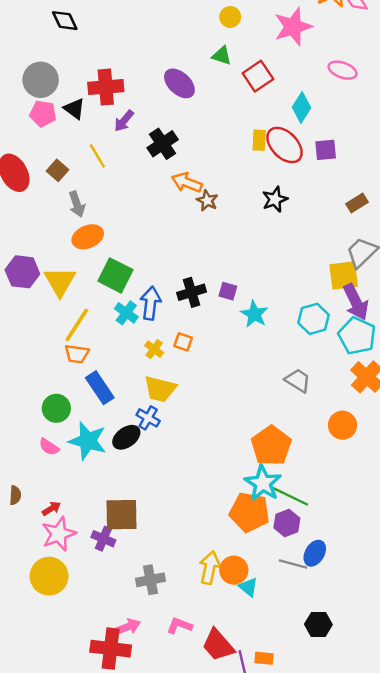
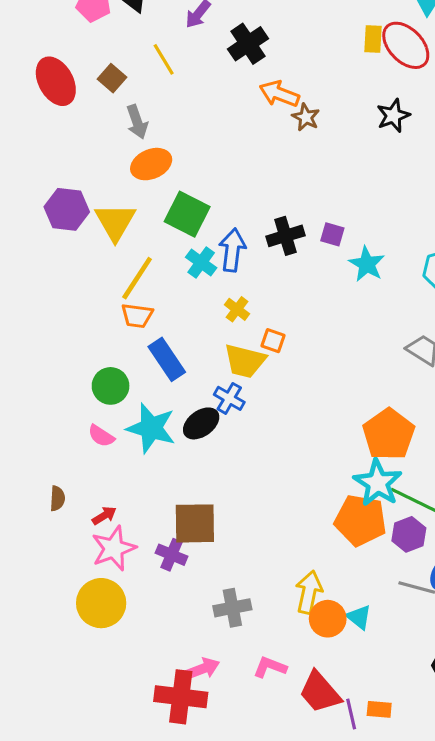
orange square: (183, 342) -> (273, 341), moved
orange circle: (234, 570) -> (328, 619), moved

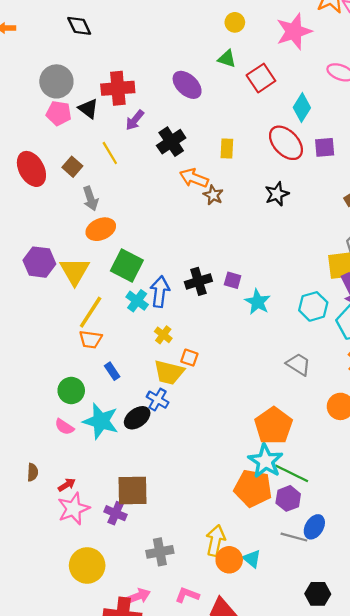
yellow rectangle: (373, 39) -> (227, 148), moved
blue rectangle: (167, 359) -> (112, 371), size x0.6
yellow circle: (101, 603) -> (87, 565), moved

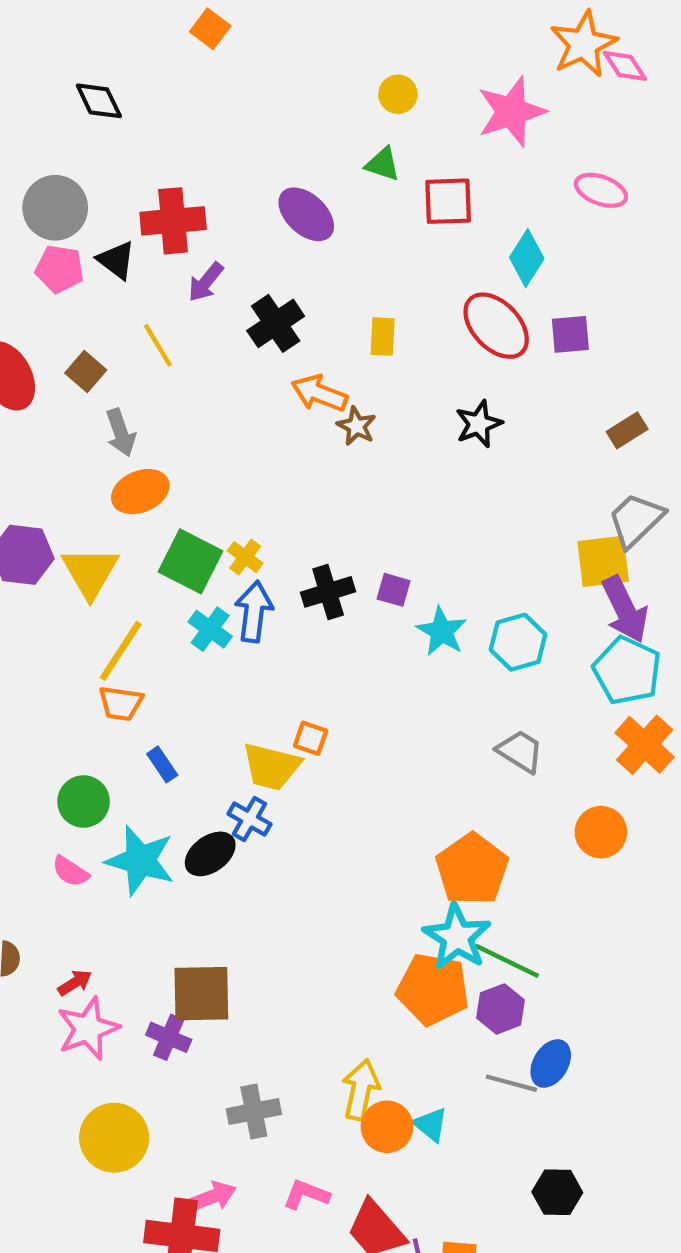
red square: (261, 78) -> (448, 201), turned 32
cyan hexagon: (313, 306) -> (518, 642), moved
yellow cross: (163, 335) -> (245, 557), moved

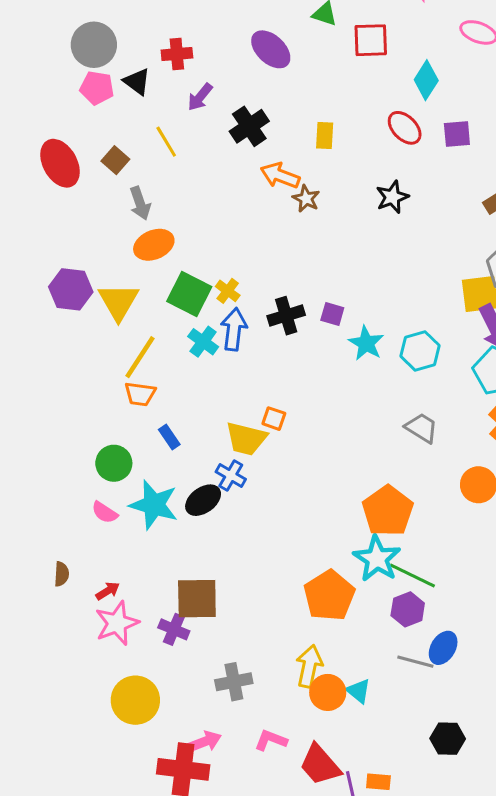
red cross: (173, 221) -> (177, 54), size x0.7
red ellipse: (496, 326) -> (405, 128), size x0.7
orange pentagon: (433, 989) -> (329, 596), moved, turned 30

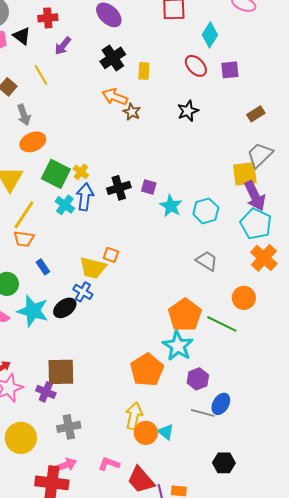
black cross: (249, 126) -> (113, 58), moved
green line: (412, 576) -> (222, 324), moved
gray cross: (234, 682) -> (69, 427), moved

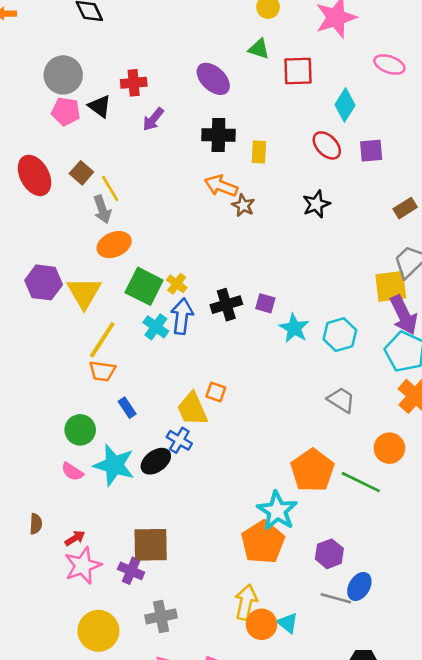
black cross: (113, 58) -> (218, 135), turned 35
yellow line: (41, 75) -> (110, 188), moved
yellow trapezoid: (93, 268) -> (192, 409), turned 52
cyan star: (178, 346) -> (277, 511), moved

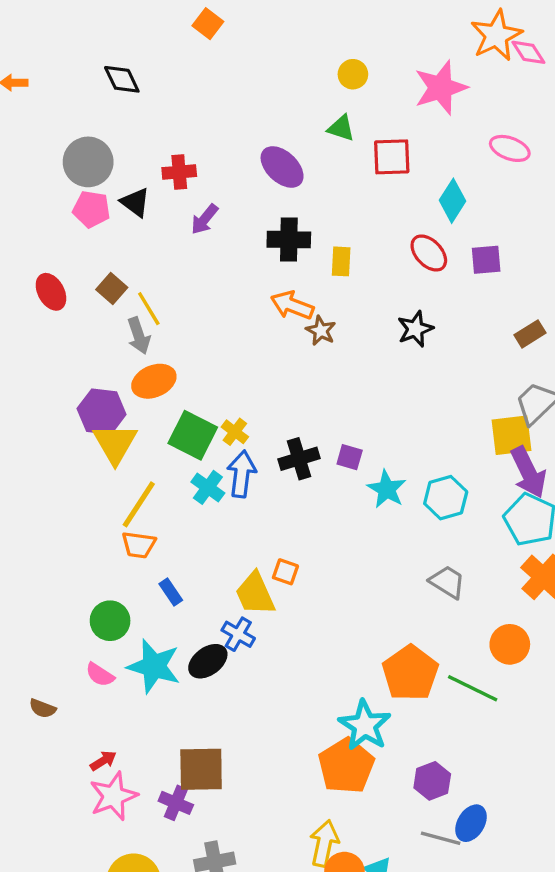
red ellipse: (34, 175) -> (51, 292), size x0.7
purple hexagon: (44, 282) -> (102, 412), moved
brown semicircle: (36, 524) -> (43, 708), moved, turned 108

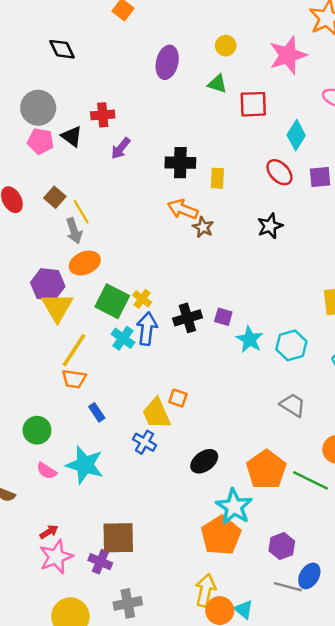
purple ellipse: (282, 167) -> (167, 62), moved, turned 60
green circle: (110, 621) -> (37, 430), moved
black ellipse: (208, 661) -> (204, 461), moved

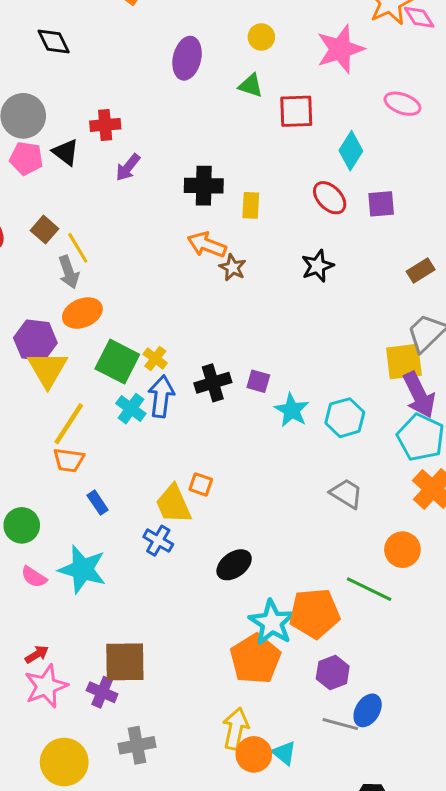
orange pentagon: (266, 470) -> (314, 613), moved, turned 30

